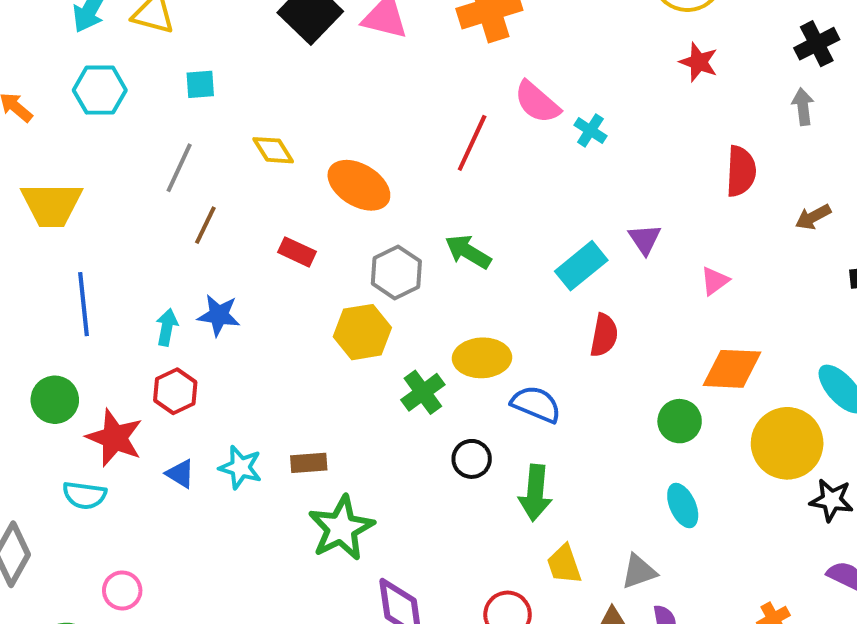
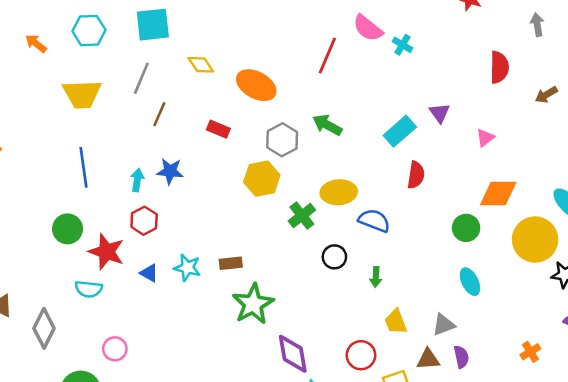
cyan square: (200, 84) -> (153, 25), size x1.8
yellow trapezoid: (52, 205) -> (82, 94), moved
green arrow: (535, 493) -> (376, 277), size x0.6

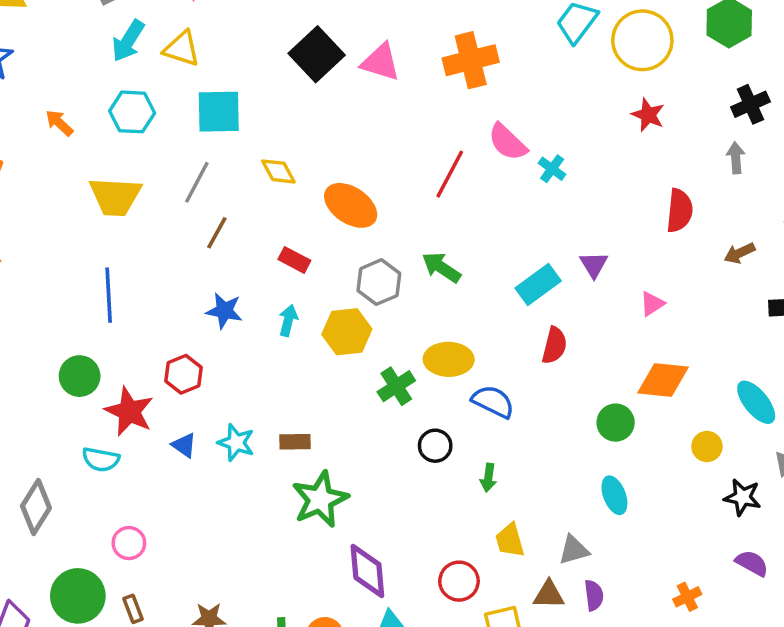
cyan arrow: (137, 180) -> (288, 320), moved
yellow circle: (535, 240) -> (707, 446), size x0.5

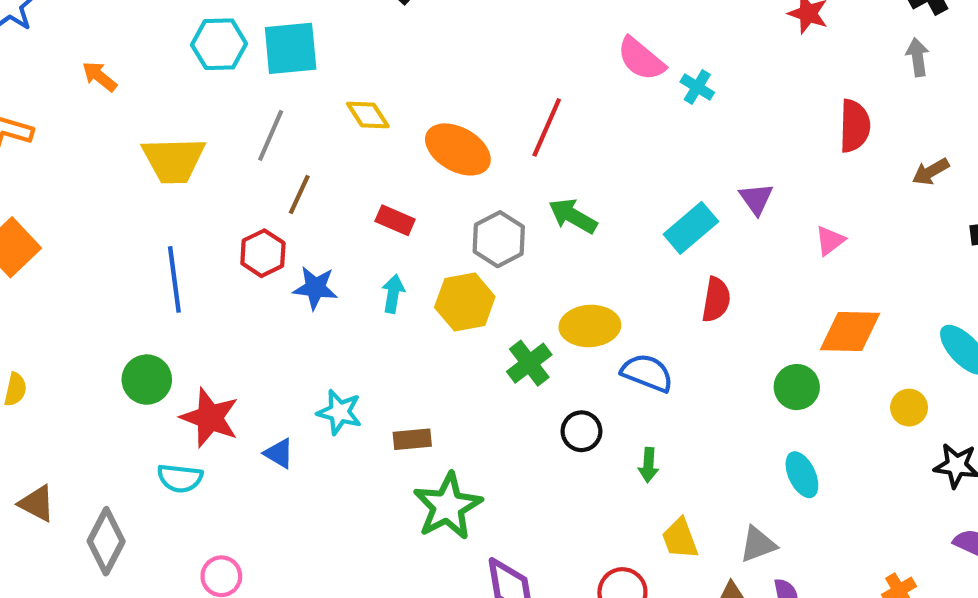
cyan hexagon: (132, 112) -> (219, 44), moved
red line: (450, 174) -> (547, 127), moved
red hexagon: (183, 374) -> (263, 253), moved
cyan star: (236, 443) -> (339, 412), moved

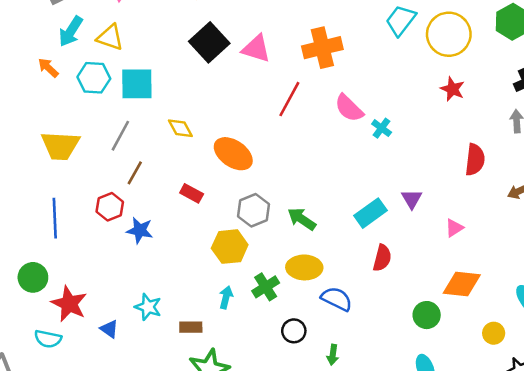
orange arrow: (99, 76) -> (48, 68), moved
red line: (547, 127) -> (289, 99), moved
green arrow: (573, 216) -> (302, 219), moved
cyan arrow: (393, 294) -> (226, 297), moved

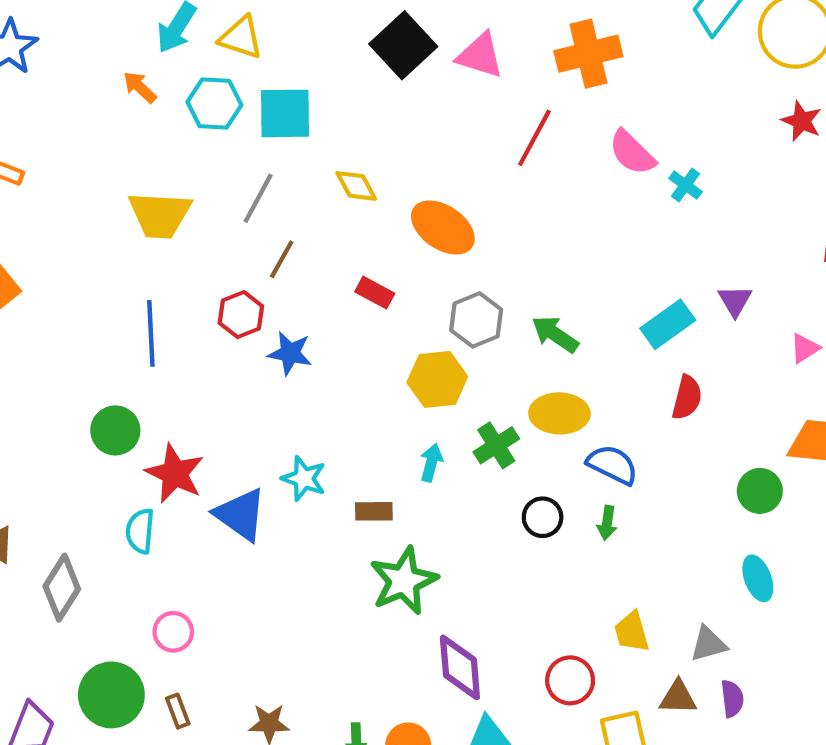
blue triangle: (109, 329) -> (240, 515), size x1.8
cyan semicircle: (48, 339) -> (140, 531), turned 84
green arrow: (333, 355) -> (607, 523), moved

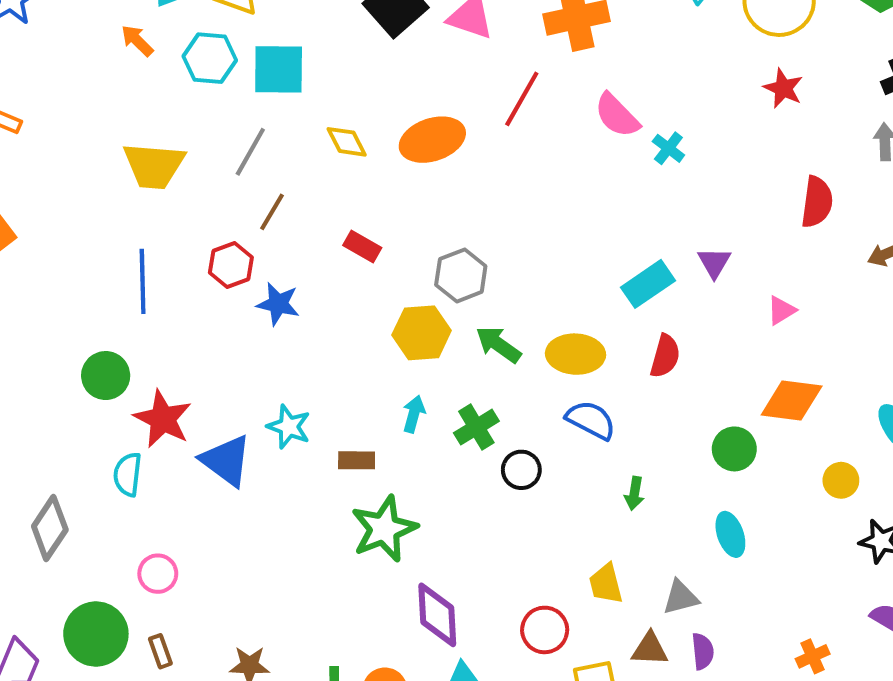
orange ellipse: (443, 227) -> (432, 140), moved, turned -54
green arrow: (555, 334) -> (498, 344), moved
yellow ellipse: (559, 413) -> (576, 354), moved
green cross: (496, 445) -> (476, 427), moved
green arrow: (607, 523) -> (634, 493), moved

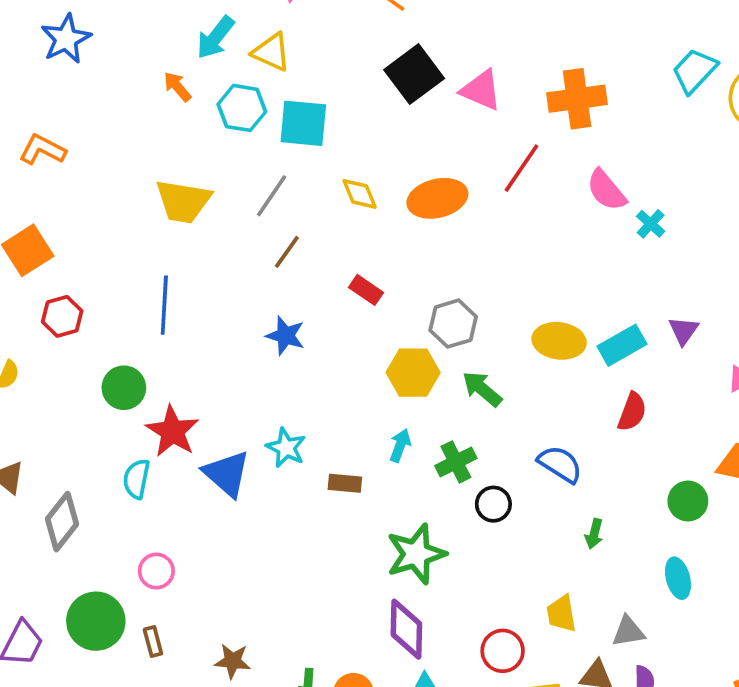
red hexagon: (231, 265) -> (62, 316), moved
yellow ellipse: (576, 354) -> (559, 341), moved
green star: (384, 529) -> (416, 554), moved

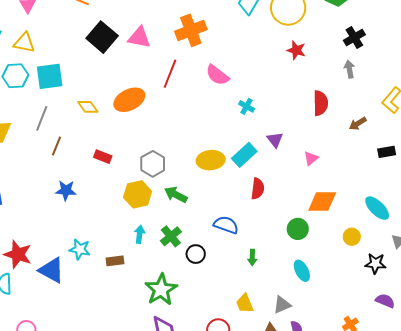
cyan cross: (651, 224) -> (247, 106), moved

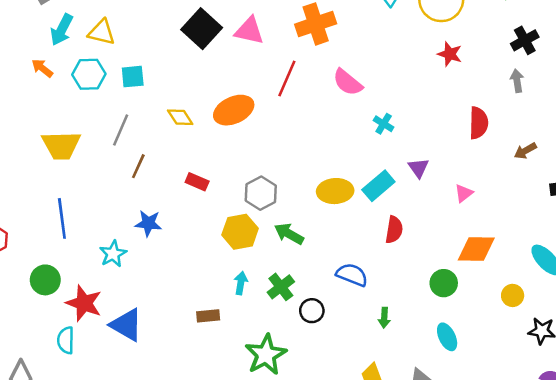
cyan square: (50, 76) -> (133, 77), size x0.7
cyan star: (80, 249) -> (113, 254), moved, turned 30

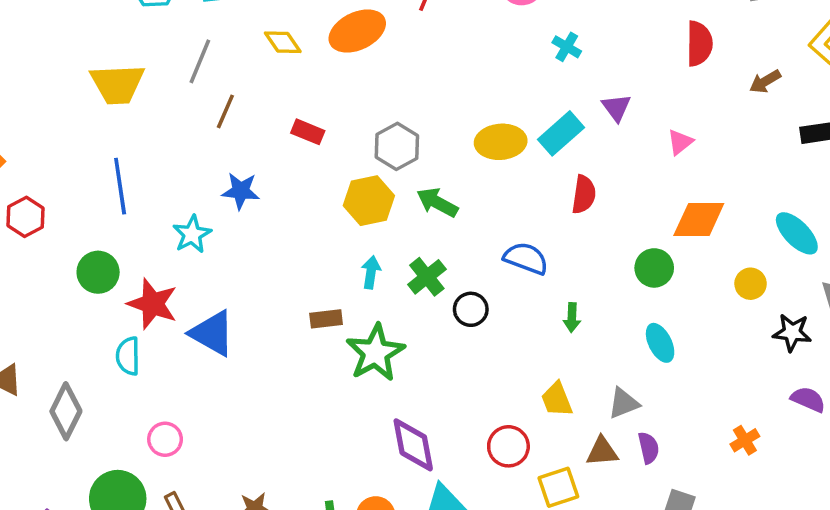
green star: (266, 355) -> (375, 353), moved

